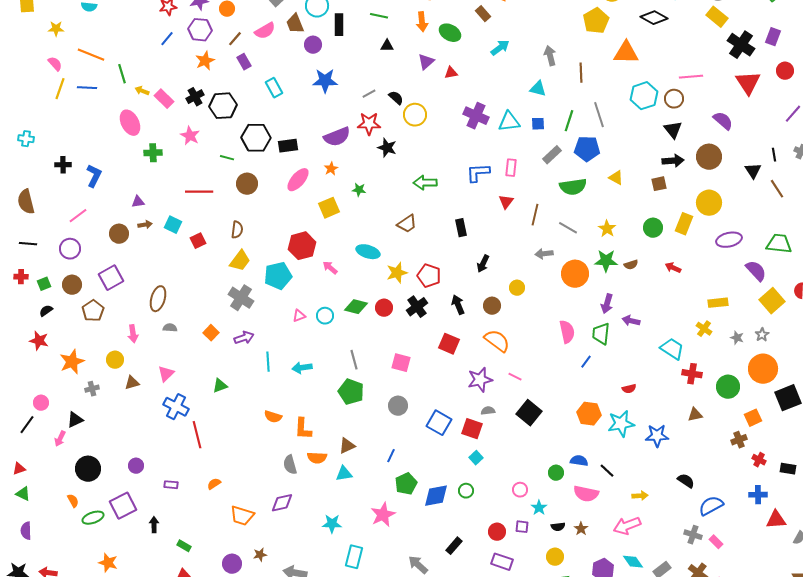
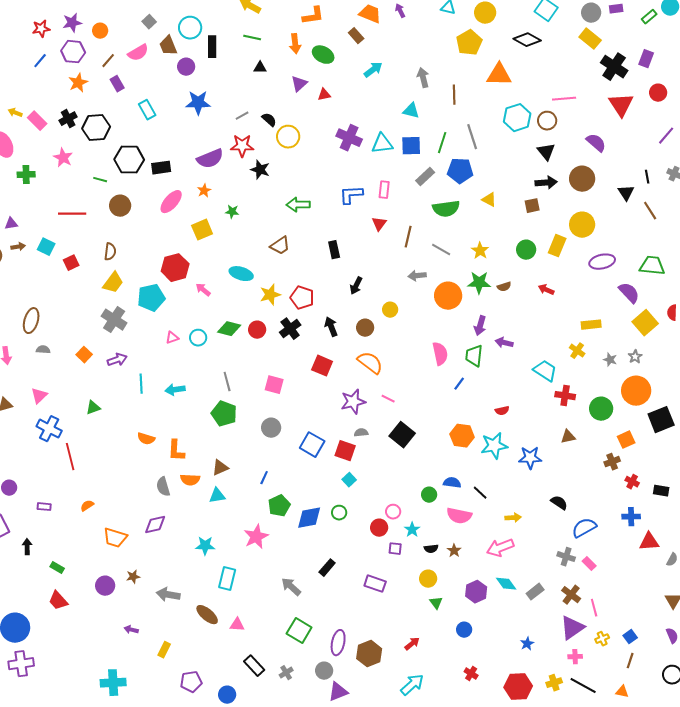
blue square: (538, 124) -> (411, 146), size x1.5
red circle: (497, 532) -> (379, 528), moved

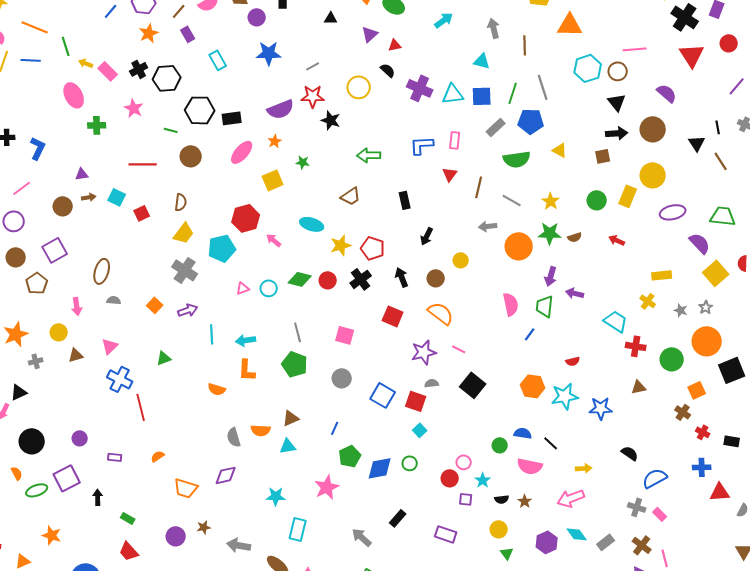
black semicircle: (269, 120) -> (388, 70), moved
orange L-shape: (176, 451) -> (247, 370), moved
brown cross: (612, 462) -> (683, 412), turned -35

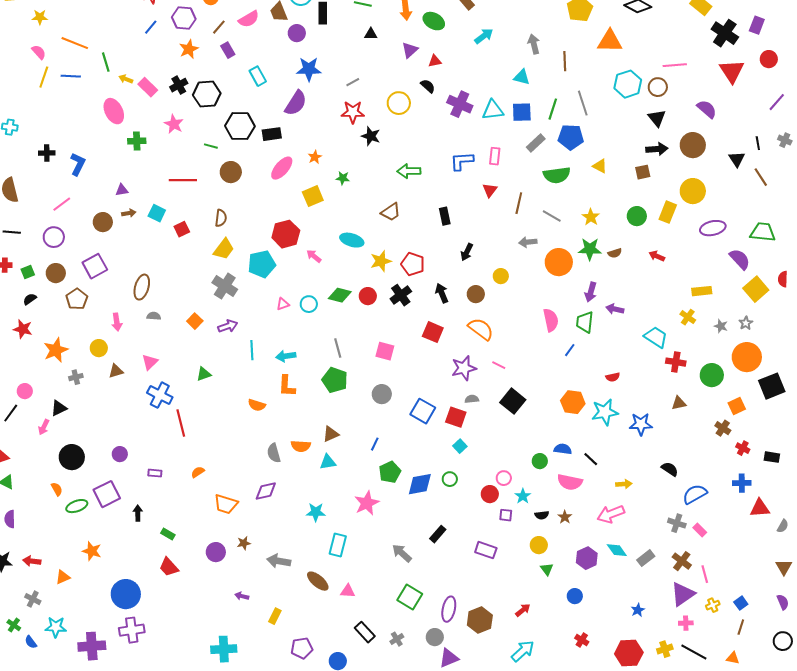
purple semicircle: (281, 109) -> (296, 103), moved, turned -36

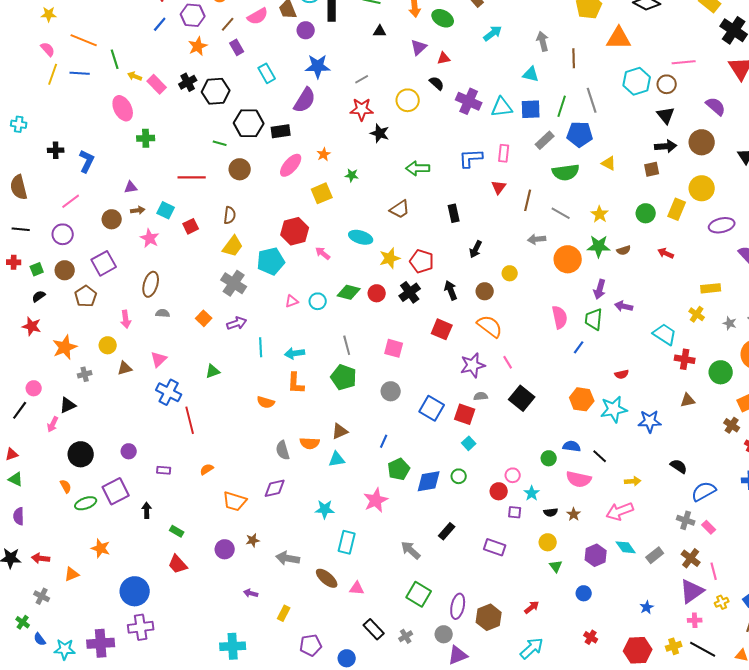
pink star: (174, 124) -> (150, 238), moved
pink line: (499, 365) -> (508, 362), turned 32
cyan star: (56, 627) -> (65, 649), moved

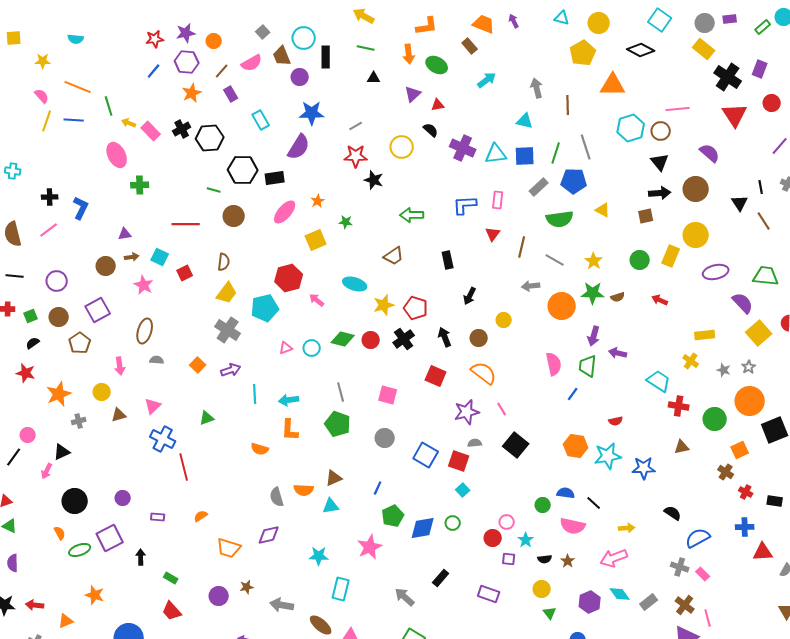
pink line: (71, 201) -> (49, 230), moved

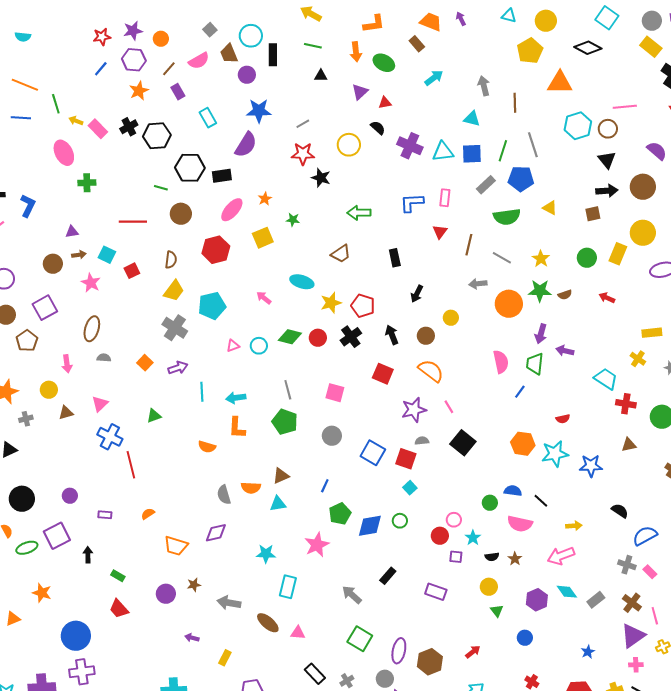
red hexagon: (289, 278) -> (216, 250), moved

